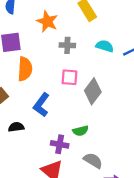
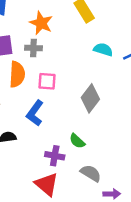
gray cross: (67, 45) -> (33, 48), moved
pink square: (69, 77) -> (47, 81), moved
green semicircle: (80, 131) -> (77, 141), turned 56

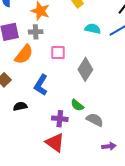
orange semicircle: (17, 74) -> (24, 54), turned 40
pink square: (47, 81) -> (58, 53), moved
gray semicircle: (91, 173) -> (95, 120), moved

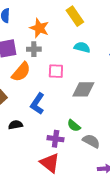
cyan semicircle: (93, 29) -> (82, 47), moved
gray diamond: (85, 69) -> (83, 89), turned 55

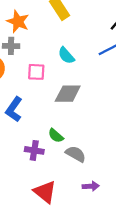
cyan semicircle: (82, 47) -> (66, 55), moved, turned -147
red triangle: (50, 163) -> (45, 192), moved

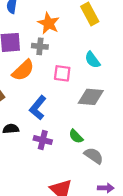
purple cross: (34, 150) -> (43, 140), moved

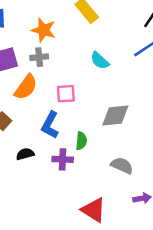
pink square: (62, 73) -> (66, 94), moved
gray diamond: (91, 97) -> (115, 115), moved
green semicircle: (76, 136) -> (81, 141), moved, turned -119

